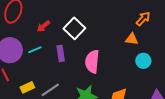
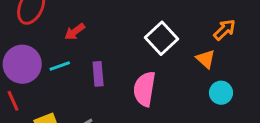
white square: (74, 28) -> (162, 38), moved
orange triangle: (132, 39) -> (206, 59), turned 32

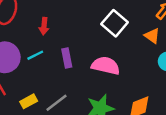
red arrow: (75, 32) -> (44, 26), turned -42
pink semicircle: (144, 89) -> (106, 66), turned 100

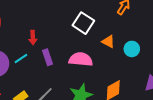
red arrow: (44, 26) -> (33, 37), moved
orange triangle: (152, 36) -> (108, 42), moved

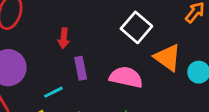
orange triangle: (108, 42) -> (168, 58), size x1.5
cyan line: (21, 58) -> (53, 92), moved

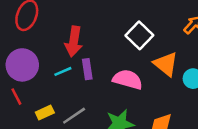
red arrow: (64, 38) -> (74, 41), size x1.6
cyan line: (53, 92) -> (63, 71), moved

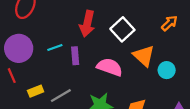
red arrow: (74, 41) -> (87, 24), moved
cyan line: (63, 71) -> (55, 47), moved

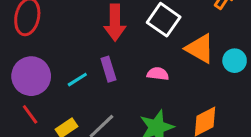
cyan line: (55, 47) -> (77, 80), moved
pink semicircle: (110, 67) -> (158, 74), size x0.6

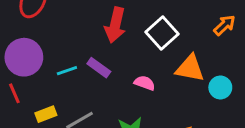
orange triangle: (200, 49) -> (190, 68), turned -32
purple rectangle: (108, 69) -> (99, 68), turned -50

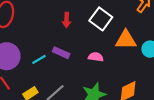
red arrow: (115, 25) -> (67, 20), size x0.6

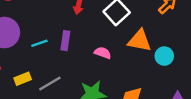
purple rectangle: (61, 53) -> (65, 41), turned 63

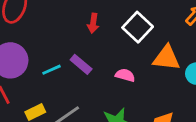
purple rectangle: (65, 41) -> (81, 64), turned -54

